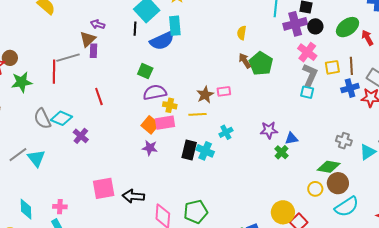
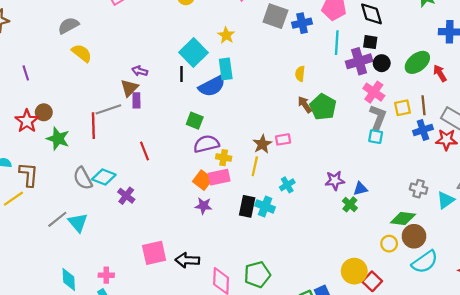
green star: (22, 82) -> (58, 139), turned 30
yellow line: (197, 114) -> (255, 166), turned -72

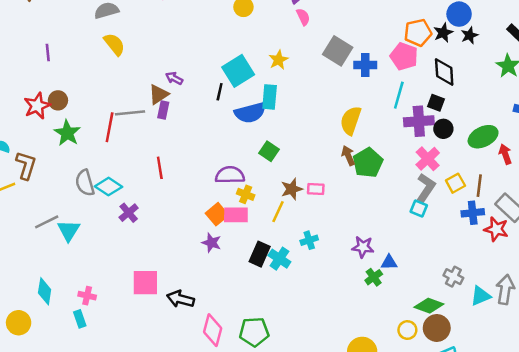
yellow semicircle: (300, 74) -> (351, 120), size x1.6
yellow square: (402, 108) -> (455, 183), turned -30
green square: (195, 121) -> (269, 151), moved

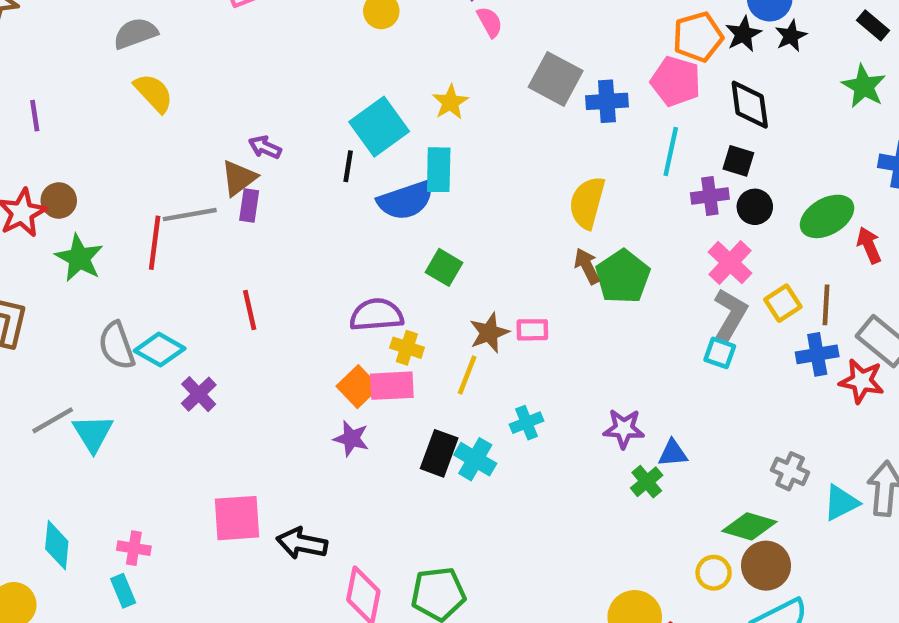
purple cross: (419, 121) -> (710, 196), size x0.7

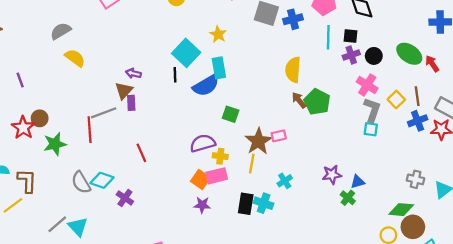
black square: (738, 161) -> (351, 36), moved
green ellipse: (827, 216) -> (409, 54), turned 75
green star: (79, 258) -> (55, 144), turned -30
brown star: (489, 333) -> (258, 141), size x1.4

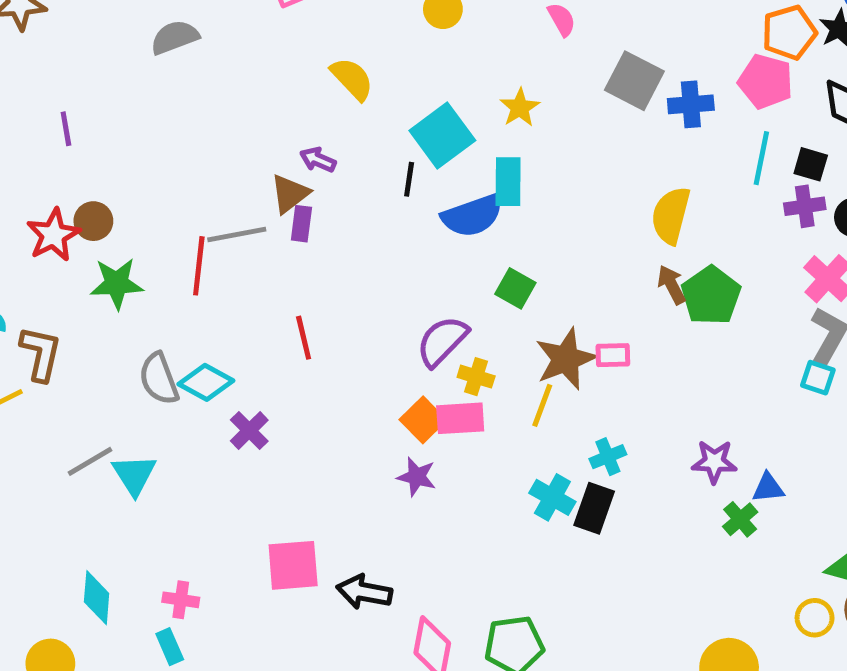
yellow semicircle: (75, 58) -> (352, 79), moved
purple semicircle: (203, 143) -> (442, 341), turned -40
black rectangle: (246, 204) -> (594, 508), moved

